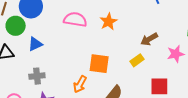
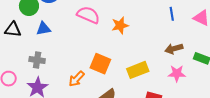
brown arrow: (149, 39) -> (174, 49), moved
yellow rectangle: (137, 60) -> (138, 70), size x1.5

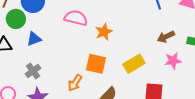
orange star: (120, 25) -> (104, 32), moved
gray cross: (37, 60) -> (33, 71), turned -35

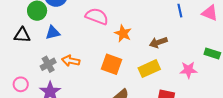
orange star: (104, 32) -> (123, 33), turned -30
brown arrow: (166, 37) -> (158, 42), moved
orange arrow: (75, 83) -> (71, 61), moved, turned 60

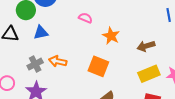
pink semicircle: (97, 16) -> (85, 18), size x0.6
yellow rectangle: (149, 69) -> (149, 74), moved

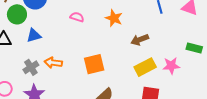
orange star: (111, 36) -> (114, 18), moved
orange square: (98, 66) -> (94, 64), turned -30

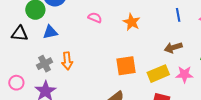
brown arrow: (140, 40) -> (173, 47), moved
orange arrow: (53, 63) -> (67, 61), turned -108
orange square: (94, 64) -> (126, 66), moved

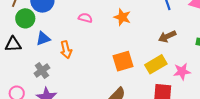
orange arrow: (67, 61) -> (66, 50), moved
pink star: (184, 74) -> (182, 71), moved

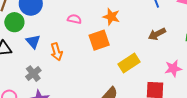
blue triangle: (43, 39) -> (33, 42), turned -49
orange square: (123, 61) -> (99, 40), moved
yellow rectangle: (156, 64) -> (129, 63), moved

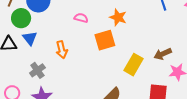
brown arrow: (157, 34) -> (163, 54), moved
blue triangle: (33, 42) -> (30, 38), moved
yellow rectangle: (129, 63) -> (133, 65), turned -30

